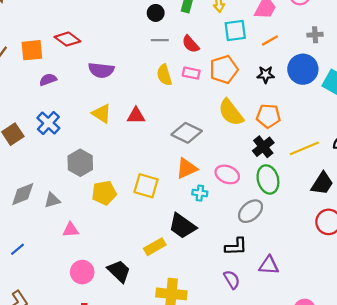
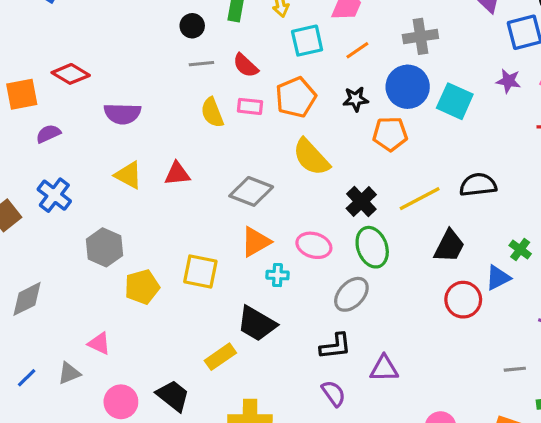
gray cross: (315, 35) -> (420, 36), size x1.5
orange pentagon: (268, 116) -> (390, 134), moved
gray triangle: (52, 200) -> (69, 373), moved
pink triangle: (71, 230) -> (99, 343), turned 35

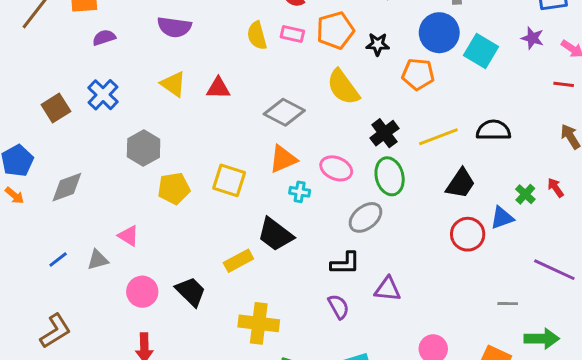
black star: (356, 99) -> (378, 44), moved

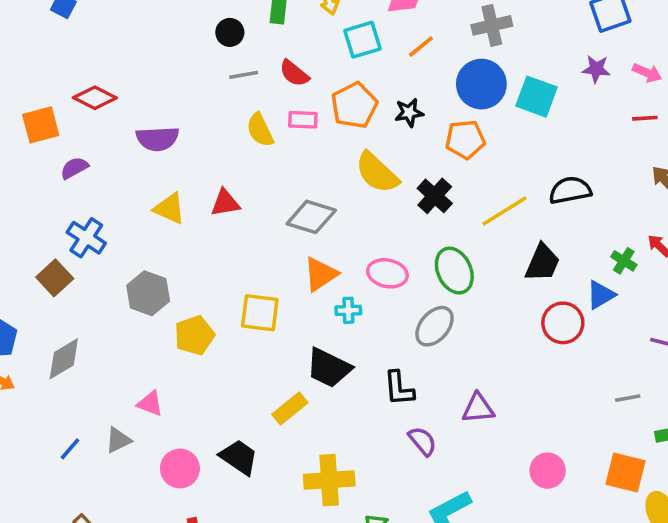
brown square: (56, 108) -> (55, 278), moved
black cross: (384, 133) -> (435, 196), moved
black L-shape: (345, 263) -> (399, 388), moved, turned 96

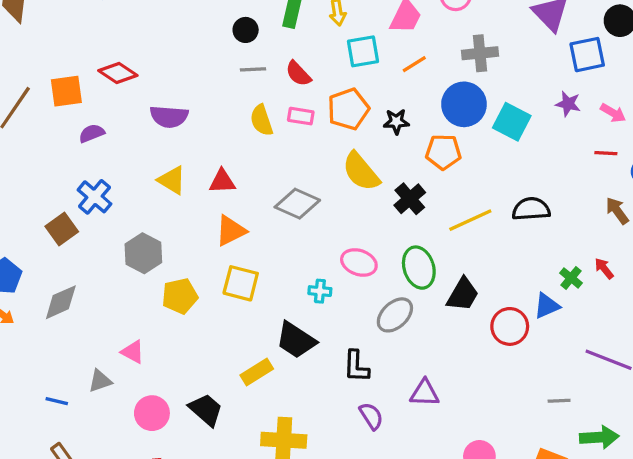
black trapezoid: (542, 263) -> (463, 294), moved
orange triangle: (321, 274) -> (231, 231), moved
blue line: (70, 449) -> (57, 401), moved, turned 55

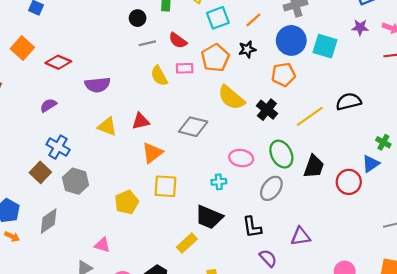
orange square: (66, 91) -> (22, 48), moved, turned -30
black star: (396, 122) -> (247, 49), moved
gray hexagon: (143, 253) -> (76, 181), moved

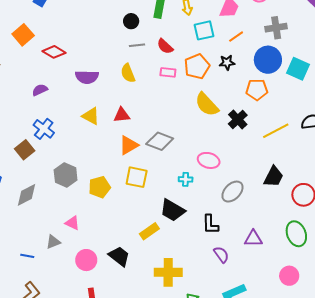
yellow semicircle: (159, 76) -> (128, 73), moved
gray diamond: (193, 127) -> (160, 141), moved
green ellipse: (281, 154) -> (296, 234), moved
gray hexagon: (76, 181) -> (66, 175), moved

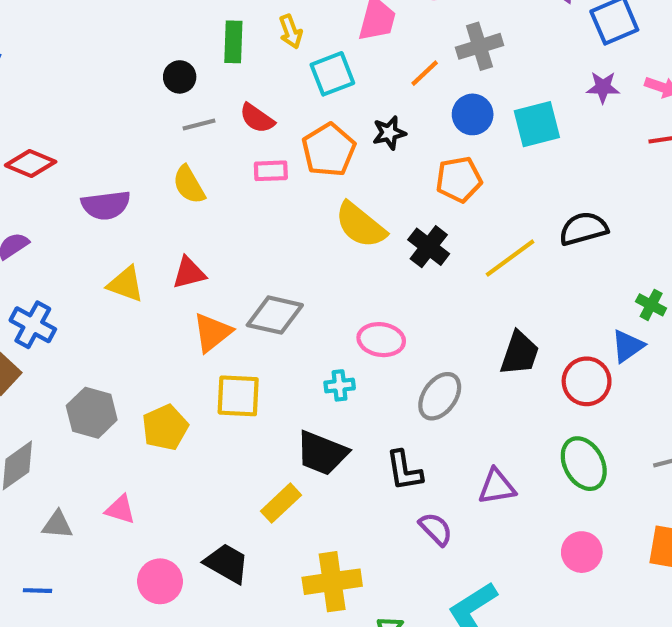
orange line: (236, 37) -> (425, 73), moved
blue circle: (268, 60) -> (473, 114), size x0.7
cyan square: (298, 69) -> (537, 124), turned -30
gray triangle: (53, 242) -> (57, 525), moved, turned 35

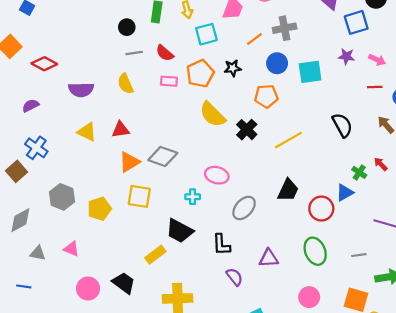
black semicircle: (583, 229) -> (342, 125), moved, turned 70

